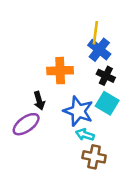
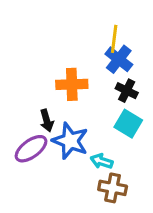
blue star: (78, 111) -> (70, 141), moved

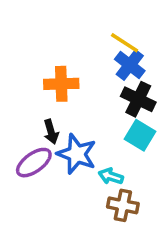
yellow line: (114, 39) -> (125, 43), turned -64
orange cross: (72, 84) -> (61, 84), moved
black cross: (127, 91) -> (138, 99), size x1.4

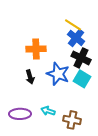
blue star: (77, 154) -> (58, 74), moved
purple ellipse: (34, 163) -> (20, 114), moved, turned 35
cyan arrow: (111, 176) -> (48, 111), moved

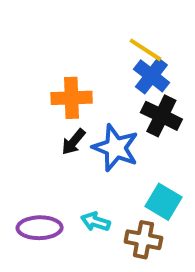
black arrow: (30, 77) -> (74, 142), moved, turned 56
cyan square: (82, 79) -> (163, 202), moved

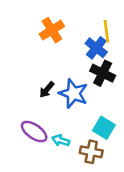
yellow line: (145, 50) -> (106, 31), moved, turned 50
orange cross: (72, 98) -> (52, 30), moved, turned -30
purple ellipse: (40, 228) -> (34, 132), moved, turned 36

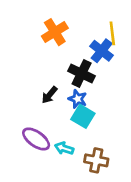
black cross: (103, 73) -> (82, 73), moved
blue star: (73, 93) -> (78, 99), size x0.6
cyan square: (104, 128) -> (83, 116), moved

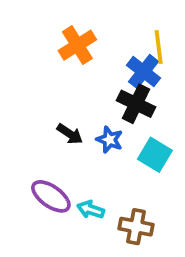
black cross: (82, 73) -> (136, 104), moved
black arrow: (49, 95) -> (70, 134), turned -96
cyan square: (83, 116) -> (155, 155), moved

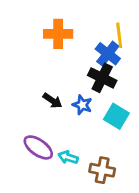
orange cross: (77, 45) -> (58, 34), turned 32

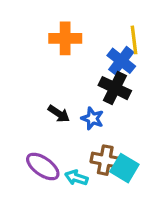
cyan square: (116, 116) -> (124, 168), moved
brown cross: (102, 170) -> (105, 160), moved

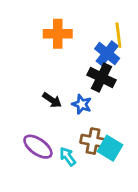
cyan arrow: (76, 178) -> (68, 157), turned 36

